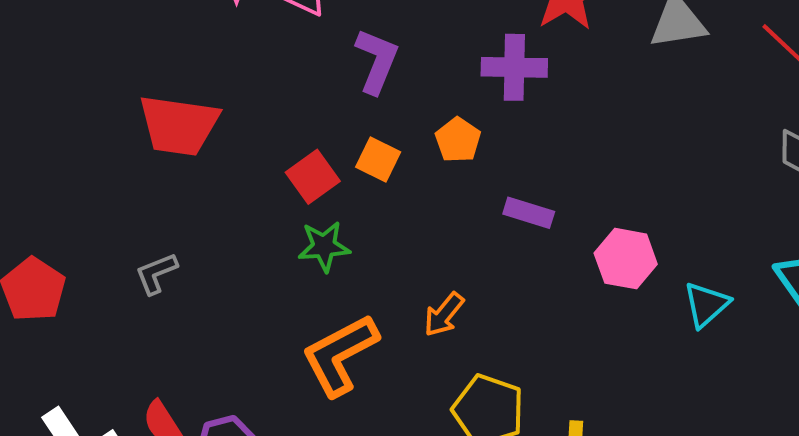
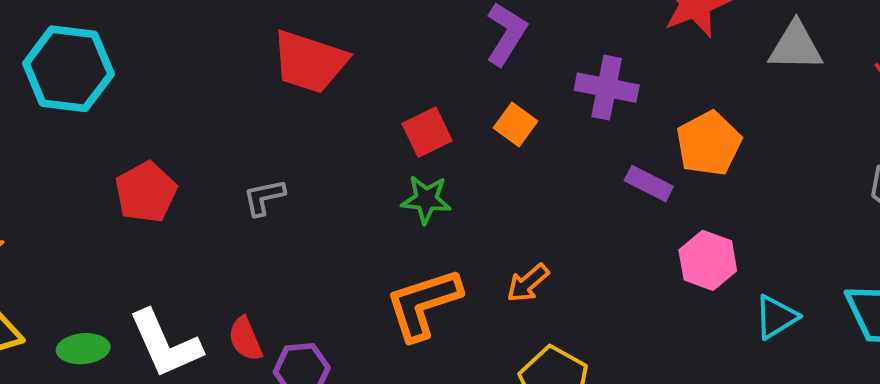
purple cross: (514, 67) -> (607, 88), moved
orange pentagon: (458, 140) -> (709, 144), moved, size x1.5
orange square: (378, 159) -> (515, 125), moved
purple rectangle: (529, 213) -> (649, 184), moved

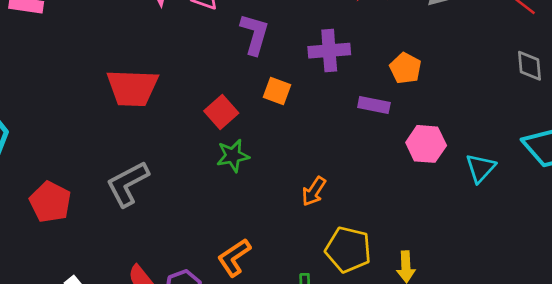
orange pentagon: (709, 144) -> (405, 68), size x0.7
gray L-shape: (264, 197) -> (128, 184), size x1.6
orange L-shape: (423, 304) -> (234, 257), moved, size x0.7

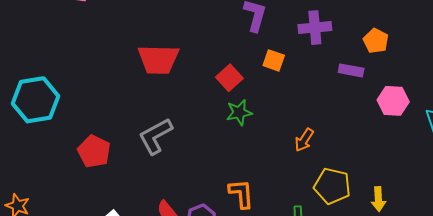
orange L-shape: (234, 257) -> (241, 194), turned 120

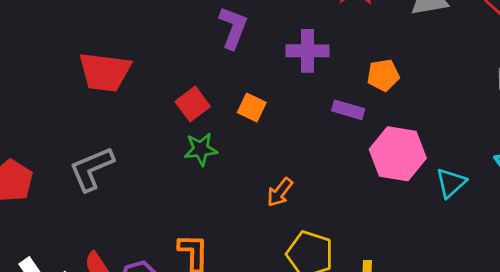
orange pentagon: (376, 41) -> (383, 75), turned 30
orange square: (274, 60) -> (252, 107), moved
pink hexagon: (393, 101) -> (398, 154), size x1.4

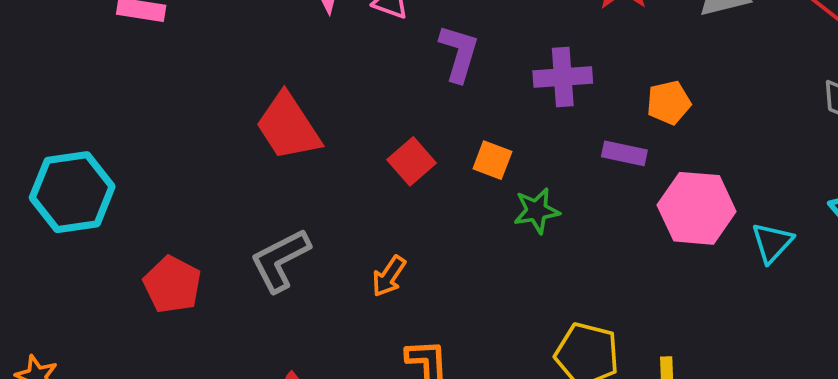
red trapezoid: (105, 72) -> (288, 127), turned 54
green star: (201, 149) -> (537, 211), moved
orange arrow: (280, 192) -> (389, 276), moved

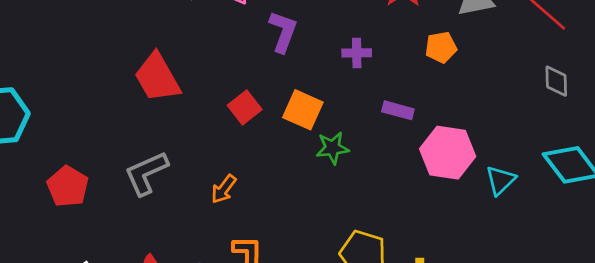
purple cross: (563, 77) -> (357, 53), size x0.7
orange pentagon: (669, 103) -> (441, 47), moved
orange square: (492, 160) -> (303, 110), size x1.4

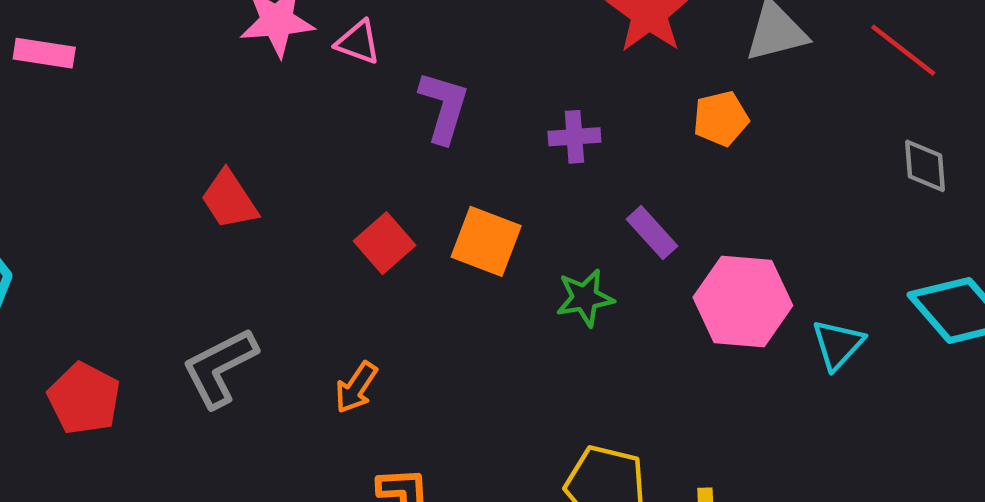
red trapezoid: (157, 78) -> (229, 200), size x0.7
purple rectangle: (398, 110) -> (652, 233), turned 36
green star: (332, 148) -> (585, 298), moved

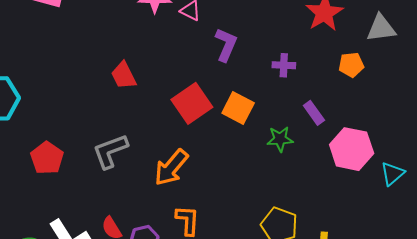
red square: (384, 243) -> (192, 103), size x1.5
orange arrow: (356, 387) -> (171, 168), size x1.6

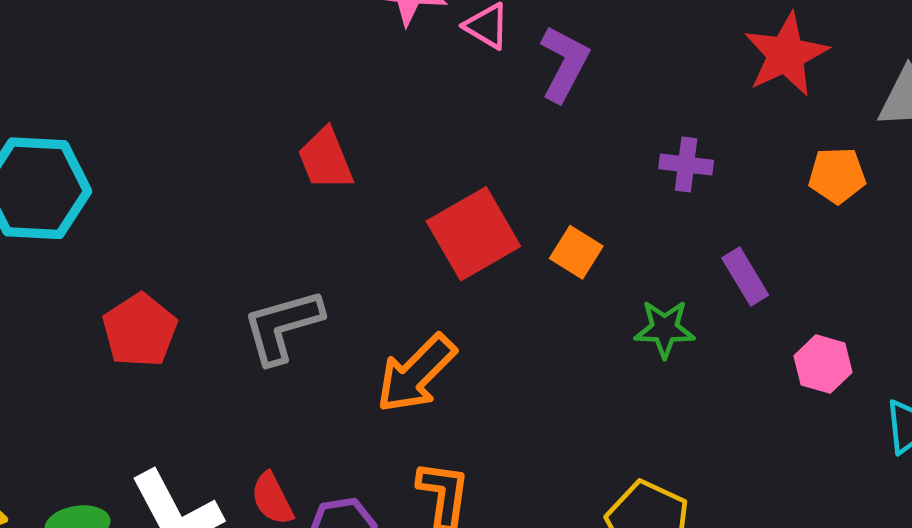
purple L-shape: (226, 45) -> (564, 64), moved
orange square: (238, 108) -> (576, 252), size x0.7
pink hexagon: (352, 149) -> (823, 364), size x0.6

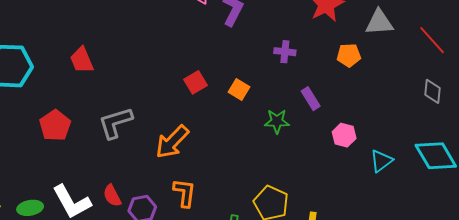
red trapezoid: (326, 159) -> (82, 60), moved
red square: (473, 234) -> (195, 82), size x0.6

